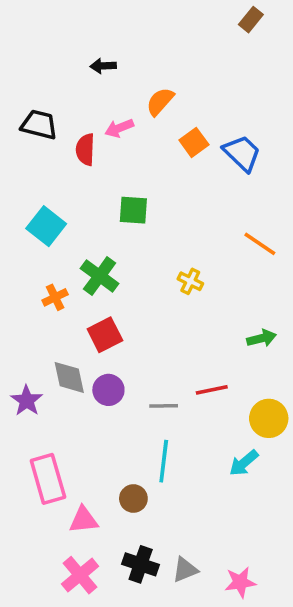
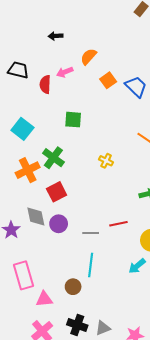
orange cross: (55, 297) -> (28, 170), size x1.6

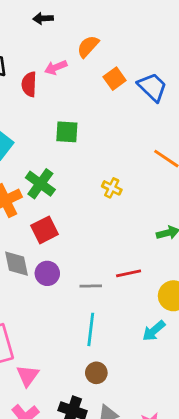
brown circle: (73, 287) -> (96, 373), moved
pink triangle: (44, 299) -> (28, 376), turned -48

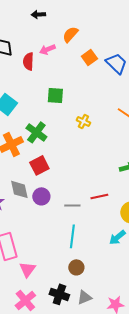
yellow cross: (112, 188) -> (83, 121), moved

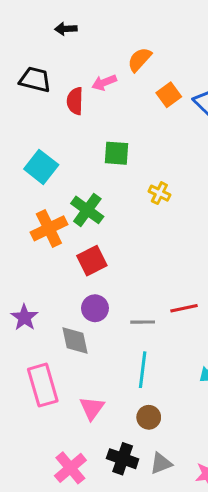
black arrow: (38, 14) -> (66, 29), moved
gray diamond: (19, 189) -> (75, 340), moved
pink triangle: (27, 269) -> (92, 408), moved

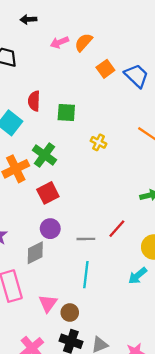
pink arrow: (104, 83) -> (59, 42), moved
red semicircle: (75, 101) -> (34, 101), moved
red line: (184, 308) -> (117, 229), turned -36
gray diamond: (75, 340) -> (35, 253), turned 75
brown circle: (149, 417) -> (70, 313), moved

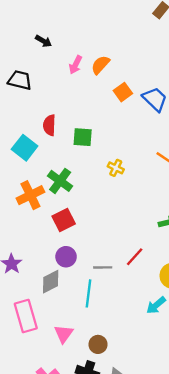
black arrow: (28, 19) -> (43, 41), turned -147
pink arrow: (59, 42) -> (75, 65), turned -42
cyan line: (86, 275) -> (89, 293), moved
brown circle: (70, 313) -> (98, 344), moved

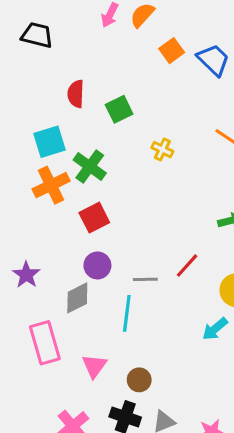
green square: (83, 137) -> (119, 109), turned -30
cyan square: (25, 148) -> (49, 142), moved, turned 35

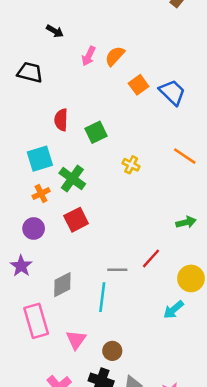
orange cross: (51, 185) -> (41, 194), size x0.6
purple circle: (97, 265) -> (34, 228), moved

